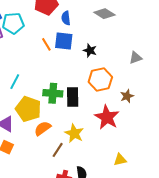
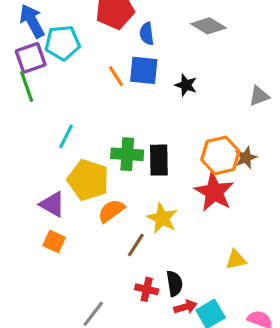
orange hexagon: (100, 80) -> (220, 155), moved

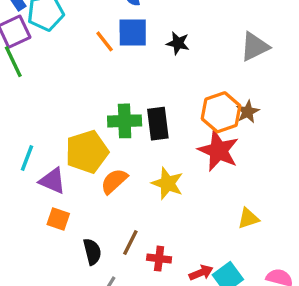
gray triangle: (259, 96) -> (255, 47), size x1.4
cyan line: (66, 136) -> (27, 158), moved
yellow pentagon: (88, 180) -> (87, 152), turned -30
brown line: (136, 245) -> (130, 242), moved
black semicircle: (174, 284) -> (92, 252), moved

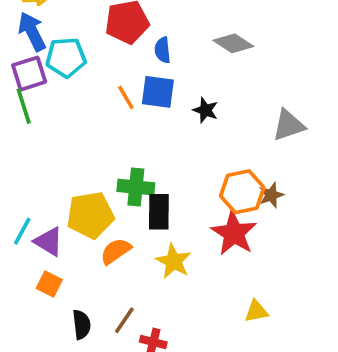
black rectangle: (158, 124) -> (159, 212), moved
cyan line: (27, 158) -> (22, 231), moved

